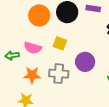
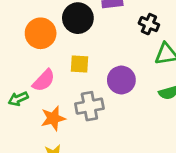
pink semicircle: (33, 48) -> (44, 80), turned -48

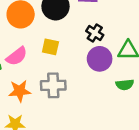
black cross: (149, 24) -> (95, 33), moved
purple circle: (121, 80) -> (100, 59), moved

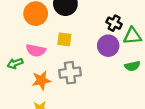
black cross: (95, 33) -> (114, 23), moved
pink semicircle: (17, 56) -> (36, 50), turned 54

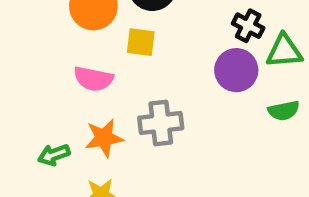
yellow square: (64, 39) -> (141, 42), moved
green arrow: (15, 63) -> (54, 155), moved

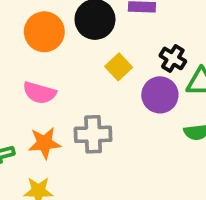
yellow square: (141, 42) -> (119, 67), moved, turned 35

